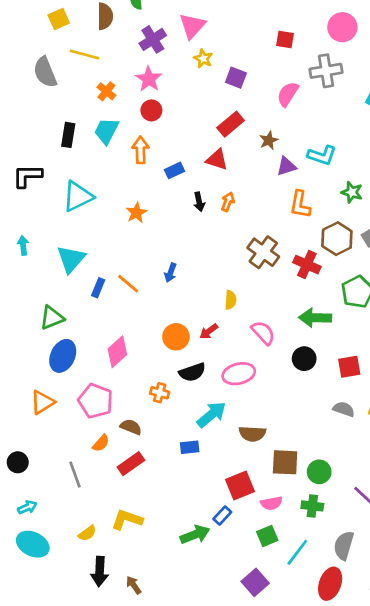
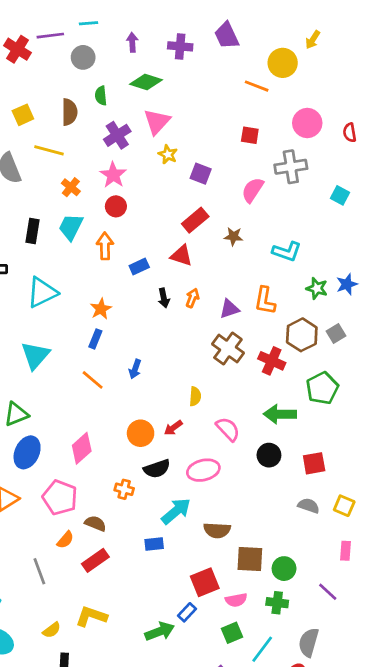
brown star: (269, 140) -> (233, 236), turned 30
purple triangle: (286, 166) -> (229, 309), moved
blue rectangle: (98, 288) -> (95, 339), moved

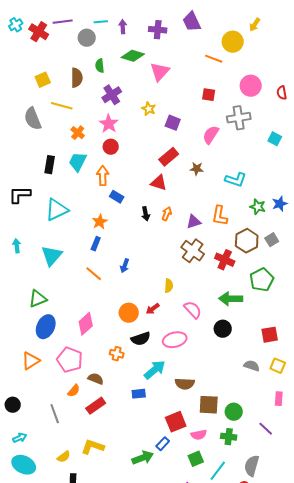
cyan line: (89, 23) -> (101, 22), moved
pink triangle: (157, 122) -> (160, 72), moved
blue rectangle: (139, 267) -> (117, 197), moved, turned 56
red square: (314, 463) -> (270, 335), moved

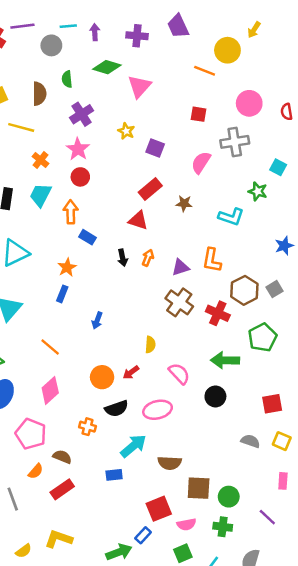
green star: (258, 207) -> (258, 191), moved
orange line: (94, 274) -> (50, 347), moved

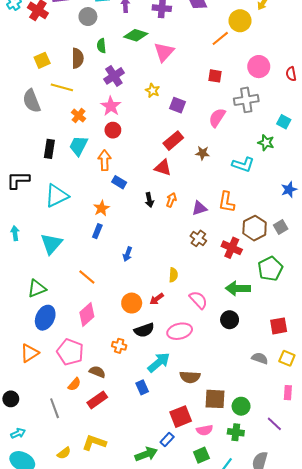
orange line: (205, 71) -> (220, 38), turned -60
brown cross: (179, 302) -> (198, 238), size x0.7
blue rectangle: (114, 475) -> (142, 387), turned 72

